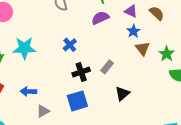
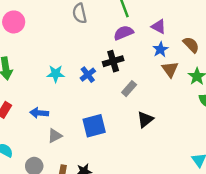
brown semicircle: (157, 13) -> (191, 45), moved
blue cross: (70, 45) -> (88, 75), moved
cyan star: (24, 48) -> (56, 74), moved, size x0.7
black cross: (81, 72) -> (113, 61), moved

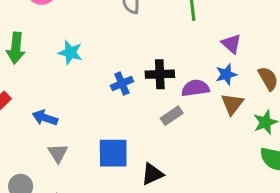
purple semicircle: (124, 33) -> (195, 88), moved
cyan star: (56, 74) -> (70, 53), moved
black triangle: (145, 119) -> (152, 174), moved
gray triangle: (55, 136) -> (58, 153), turned -49

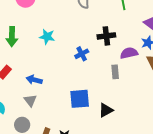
black cross: (160, 74) -> (106, 36), moved
gray rectangle: (172, 116) -> (115, 72), turned -56
gray triangle: (58, 153) -> (30, 100), moved

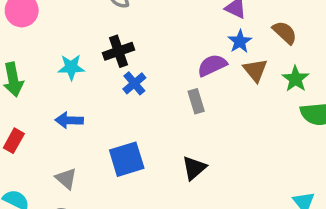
black cross: (106, 36) -> (119, 51), moved
blue arrow: (34, 80) -> (69, 120), moved
blue square: (80, 99) -> (127, 159), moved

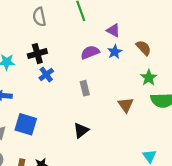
purple semicircle: (212, 65) -> (90, 52), moved
brown triangle: (255, 70) -> (126, 105), moved
blue square: (127, 159) -> (26, 124), moved, turned 30

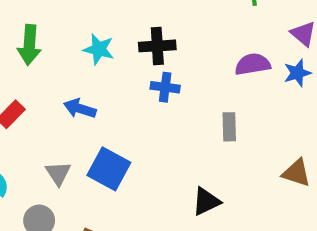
blue cross: (46, 75) -> (165, 87), turned 32
brown triangle: (126, 105) -> (296, 173), turned -49

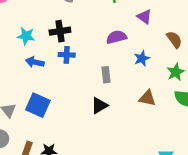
blue star: (297, 73) -> (142, 58), moved
blue arrow: (80, 108) -> (35, 62), moved
black triangle: (206, 201) -> (99, 106), moved

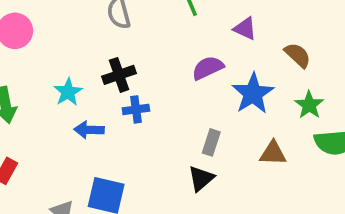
cyan star: (26, 36) -> (68, 92), turned -30
blue star: (142, 58) -> (253, 93), size x1.6
gray rectangle: (106, 75) -> (211, 142), moved, turned 35

